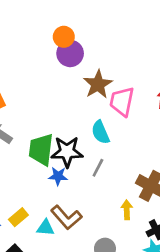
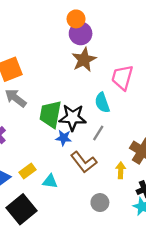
brown star: (98, 84) -> (84, 60), moved
brown L-shape: (66, 217) -> (84, 162), moved

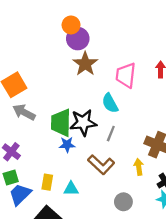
blue star: (64, 138) -> (67, 145), moved
yellow rectangle: (28, 171) -> (47, 182), turned -35

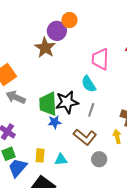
orange circle: (71, 25) -> (69, 20), moved
brown star: (85, 64) -> (45, 48), moved
gray circle: (123, 202) -> (99, 159), moved

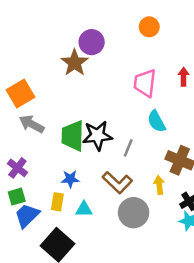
orange circle: (69, 20) -> (149, 27), moved
cyan semicircle: (89, 84) -> (156, 121), moved
blue star: (55, 122) -> (70, 179), moved
gray circle: (99, 159) -> (134, 213), size x1.5

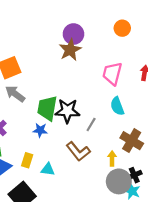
brown star: (75, 63) -> (70, 50), moved
blue star: (70, 179) -> (40, 130), moved
gray circle: (134, 213) -> (119, 181), moved

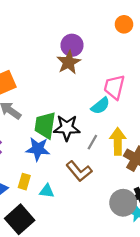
orange circle: (122, 28) -> (124, 24), moved
cyan semicircle: (117, 106) -> (100, 106), moved, turned -108
blue star: (40, 130) -> (38, 149), size x1.5
yellow arrow: (112, 158) -> (118, 141), moved, size x1.6

